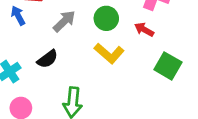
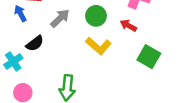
black semicircle: (47, 59) -> (35, 43), moved

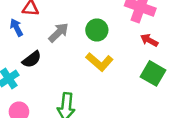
red arrow: (128, 25) -> (149, 40), moved

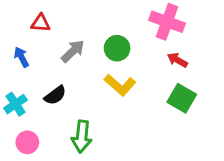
blue arrow: (16, 27) -> (21, 57), moved
black semicircle: (32, 59) -> (55, 95), moved

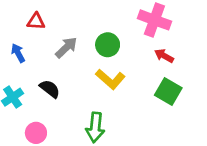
black semicircle: (55, 95) -> (50, 89), turned -105
green arrow: (82, 136) -> (95, 127), moved
pink circle: (27, 142) -> (36, 133), moved

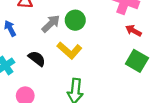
green circle: (108, 45) -> (75, 20), moved
yellow L-shape: (110, 79) -> (69, 50), moved

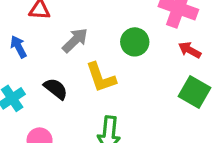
green circle: (75, 20) -> (135, 42), moved
yellow L-shape: (69, 50) -> (101, 77), turned 30

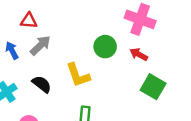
gray arrow: (75, 40) -> (40, 45), moved
red arrow: (190, 50) -> (139, 54), moved

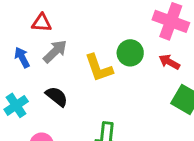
yellow L-shape: (78, 75) -> (99, 68), moved

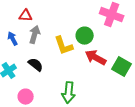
gray arrow: (55, 51) -> (35, 35), turned -30
red arrow: (169, 62) -> (96, 58), moved, size x1.5

